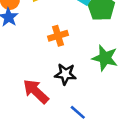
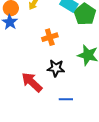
blue line: (78, 112) -> (66, 99), turned -40

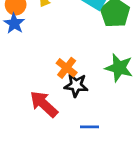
orange cross: (50, 37) -> (67, 68), moved, turned -35

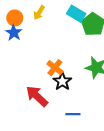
black star: (76, 85) -> (62, 81), turned 30

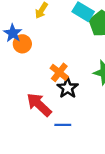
orange circle: (15, 18) -> (22, 44), moved
blue line: (73, 114) -> (63, 125), moved

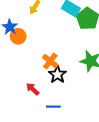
red arrow: (39, 105) -> (33, 89), size x0.6

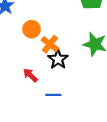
orange circle: (18, 36) -> (32, 29), moved

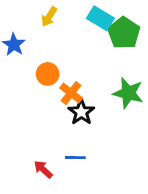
red arrow: (30, 75) -> (43, 169), moved

